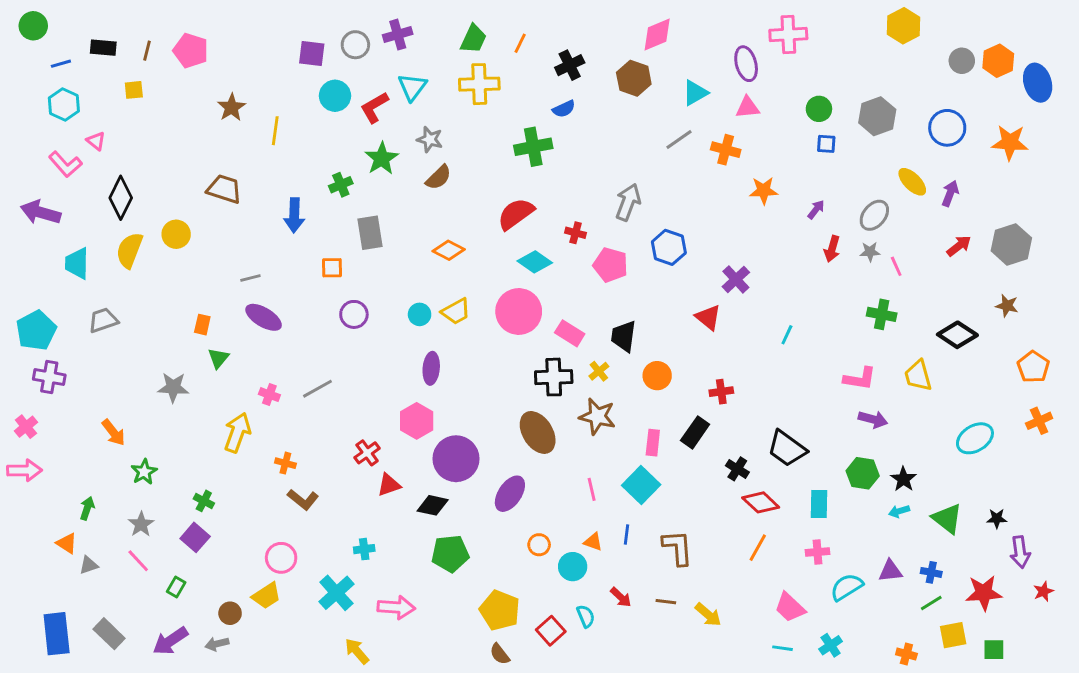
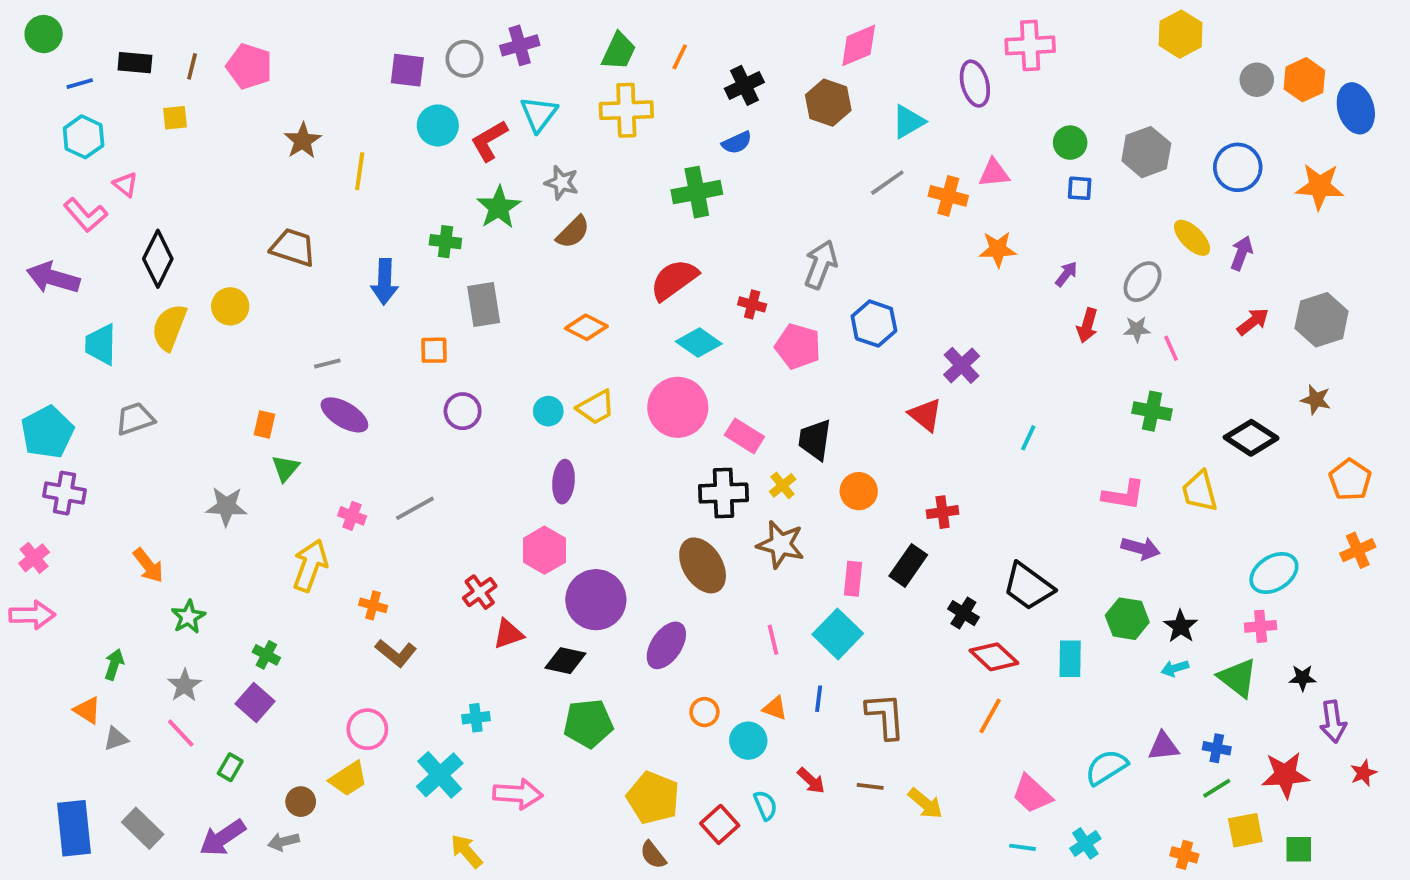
pink triangle: (748, 107) -> (994, 173), moved
green cross: (341, 185) -> (445, 242), turned 30
pink cross: (817, 552) -> (1261, 626), moved

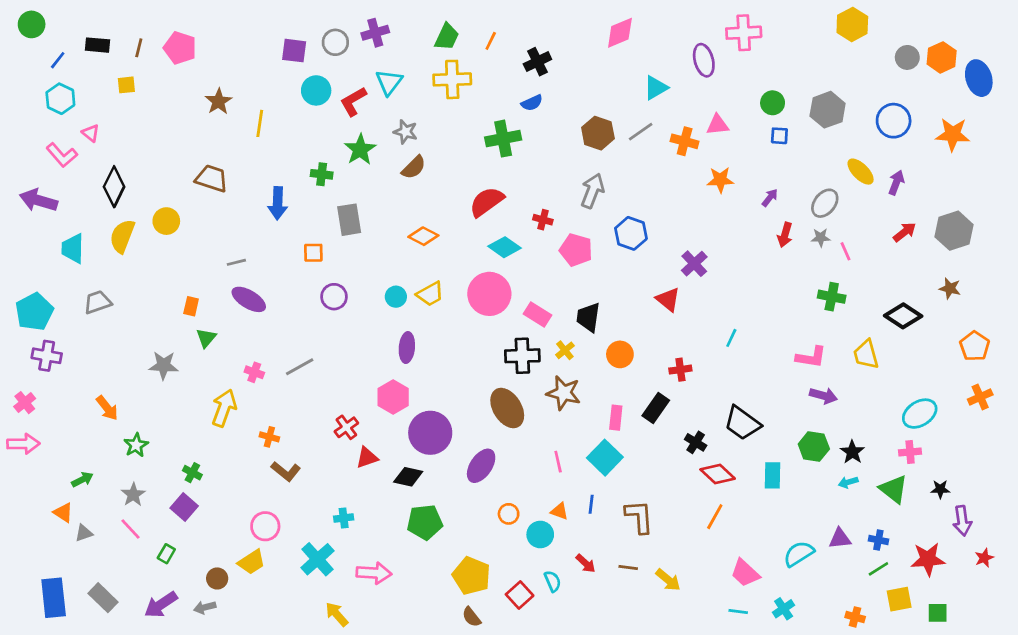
blue line: (80, 84) -> (58, 60), turned -36
brown hexagon: (828, 103) -> (598, 133), moved
cyan line: (1028, 438) -> (731, 338), moved
green arrow: (114, 664) -> (82, 480), turned 45

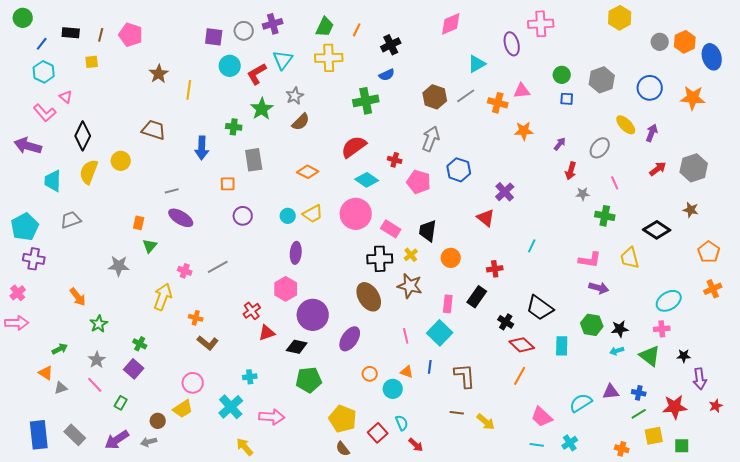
gray star: (405, 132) -> (295, 96), turned 30
gray star: (821, 238) -> (583, 194), moved
black star: (852, 452) -> (620, 329), turned 30
red arrow: (586, 563) -> (416, 445), moved

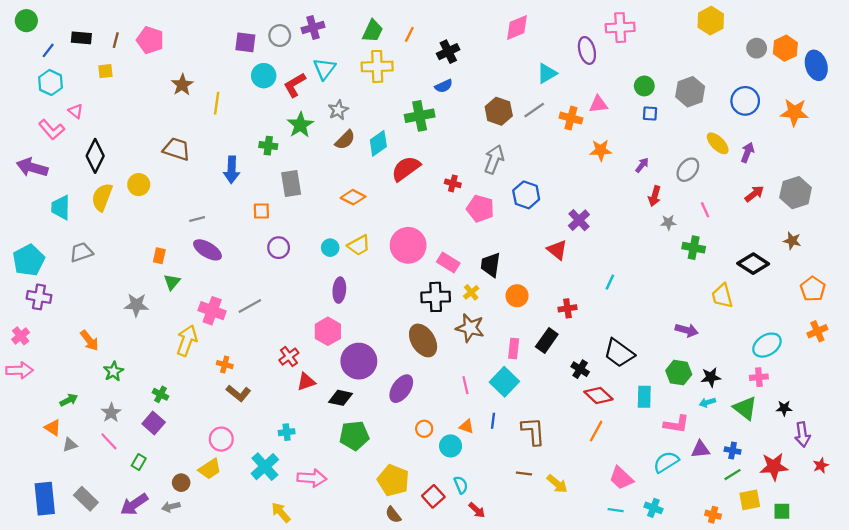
cyan diamond: (367, 180) -> (378, 143), moved, turned -70
pink L-shape: (590, 260) -> (676, 424), moved
pink cross: (185, 271) -> (212, 311), size x1.6
cyan cross: (570, 443) -> (653, 508), turned -35

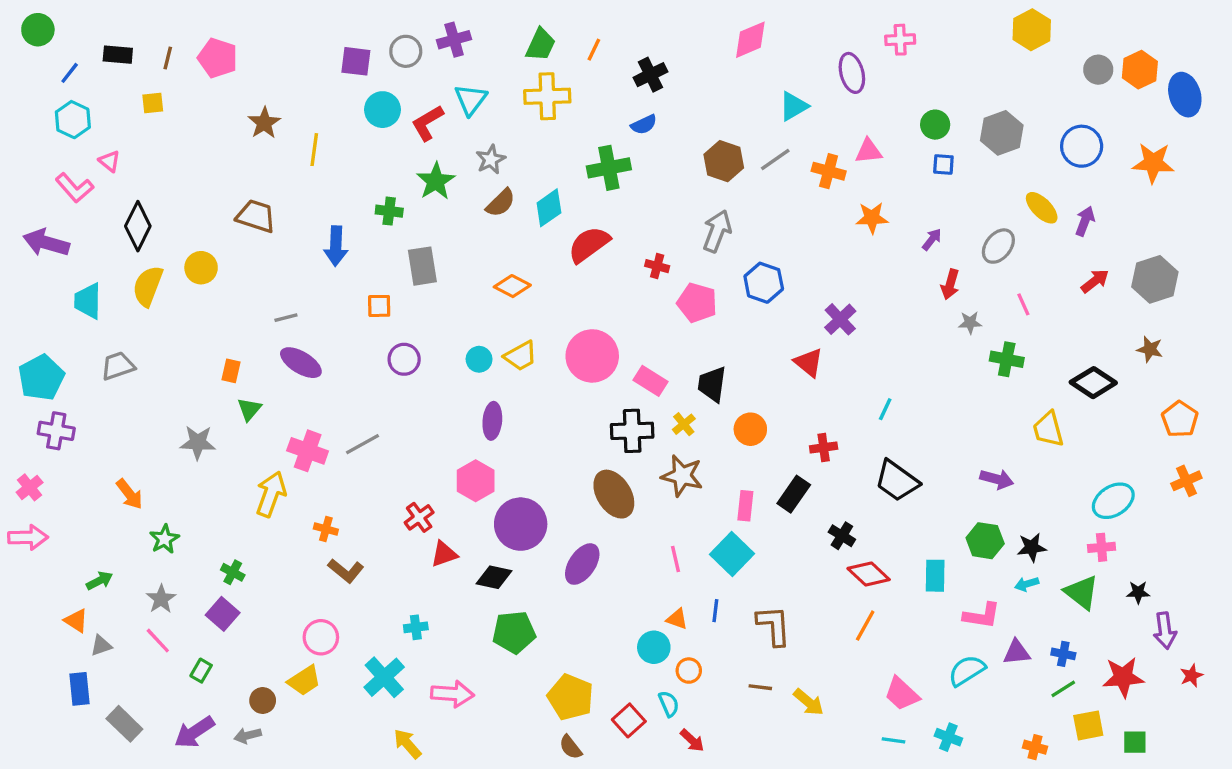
pink cross: (620, 28) -> (900, 40), size x0.7
black trapezoid: (619, 353) -> (897, 481), moved
orange circle: (424, 429) -> (689, 671), moved
blue rectangle: (45, 499) -> (80, 689), moved, size x0.7

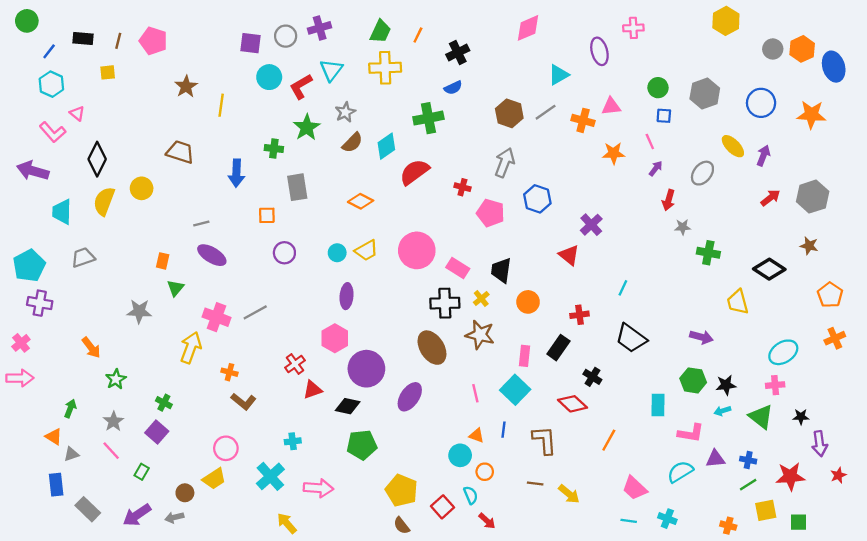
pink line: (1023, 304) -> (650, 142), moved
red diamond: (869, 574) -> (573, 404), moved
green arrow: (99, 581) -> (70, 408), turned -42

